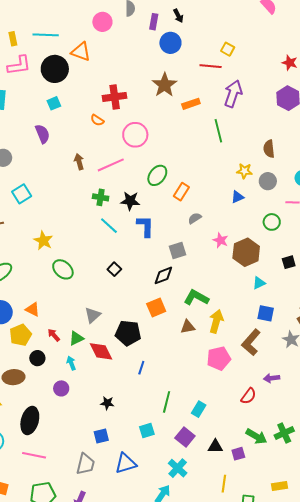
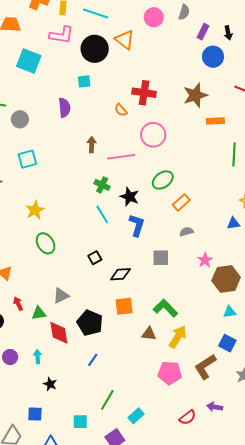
black diamond: (163, 275) -> (120, 274), moved
cyan arrow: (71, 363) -> (38, 357), moved

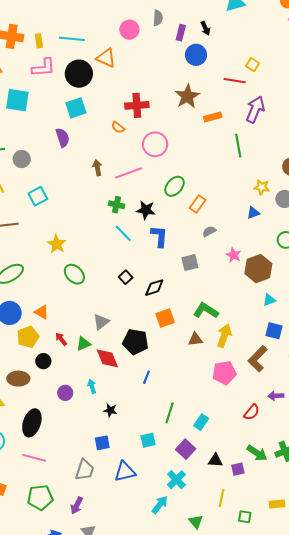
cyan square: (84, 81) -> (76, 108), size x1.5

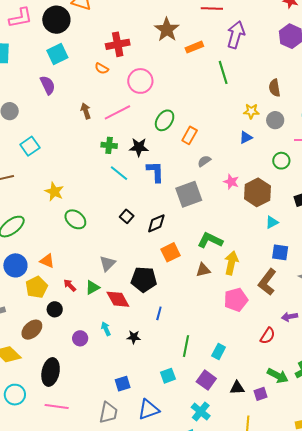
gray square: (190, 263) -> (189, 194), size x1.5
brown ellipse: (18, 379) -> (32, 330), turned -35
black star: (110, 410) -> (134, 337), moved

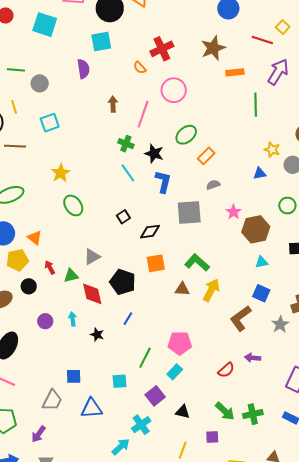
red cross: (118, 44) -> (162, 49), turned -30
pink line: (117, 112) -> (143, 114), turned -60
pink pentagon: (236, 300) -> (180, 343), moved
purple square: (261, 394) -> (212, 437), moved

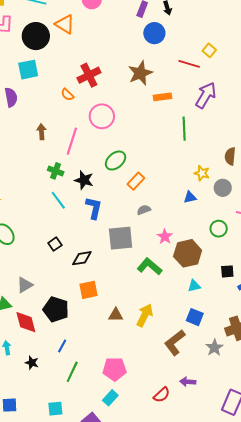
green L-shape: (197, 263) -> (149, 266), moved
green line: (145, 358) -> (72, 372), moved

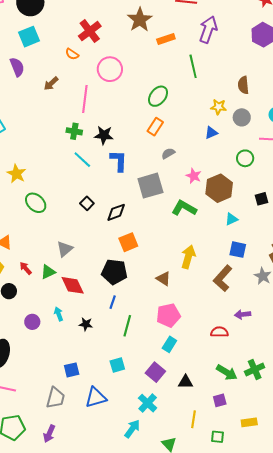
brown arrow: (41, 132) -> (51, 83), moved, turned -119
green ellipse: (116, 161) -> (158, 96), moved
black pentagon: (56, 309) -> (114, 272), moved
brown triangle: (116, 315) -> (163, 279), moved, turned 42
red semicircle: (162, 395) -> (219, 332), turned -126

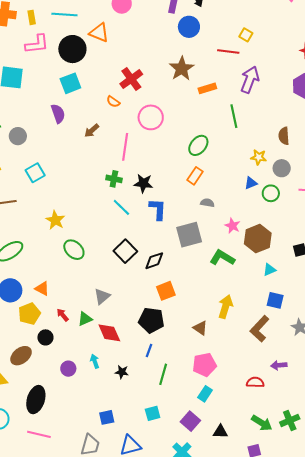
gray semicircle: (168, 153) -> (207, 203), turned 40
green circle: (245, 158) -> (271, 193), moved
black square: (87, 203) -> (125, 251), size x1.6

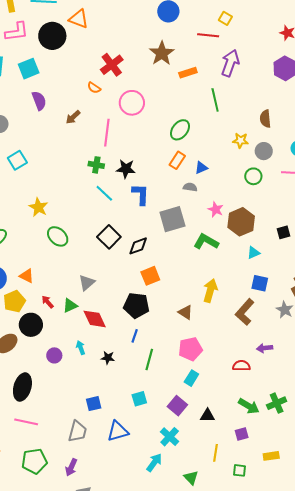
cyan square: (70, 83) -> (29, 69), moved
blue triangle: (251, 183) -> (201, 168), moved
black circle: (45, 337) -> (31, 325), size x1.5

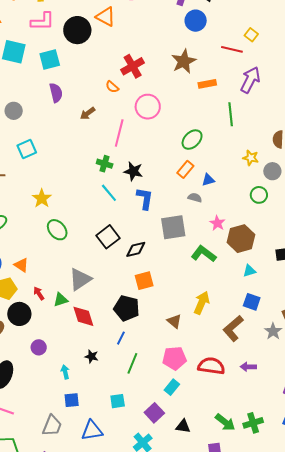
gray triangle: (87, 283) -> (80, 279), size x1.4
cyan arrow: (81, 348) -> (65, 372), moved
red semicircle: (241, 366) -> (211, 366), moved, size x1.5

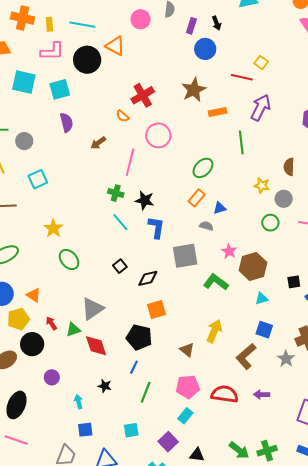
black square: (108, 237) -> (120, 266), size x0.6

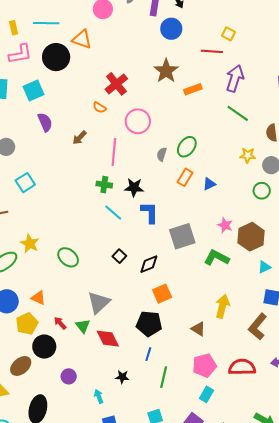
green line: (241, 142) -> (238, 113), moved, turned -40
gray semicircle: (206, 226) -> (162, 154), moved, turned -80
yellow star: (53, 228) -> (30, 244), moved
green triangle: (73, 330) -> (83, 326), turned -42

